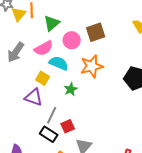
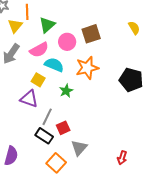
yellow triangle: (19, 14) -> (15, 26), moved

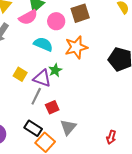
pink semicircle: (39, 50) -> (28, 17), moved
yellow square: (38, 80) -> (20, 74), moved
purple triangle: (29, 99) -> (42, 78), moved
black rectangle: (44, 136) -> (33, 128), moved

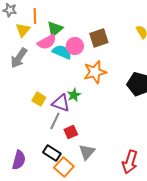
cyan semicircle: (43, 44) -> (62, 52), moved
red arrow: (111, 137) -> (130, 162), size x1.6

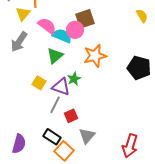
green triangle: (55, 29) -> (55, 56), moved
brown square: (99, 38) -> (85, 19), moved
pink semicircle: (47, 42) -> (47, 26), turned -114

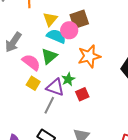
yellow triangle: (23, 14) -> (50, 19), moved
pink semicircle: (47, 26) -> (31, 62), moved
red square: (71, 116) -> (82, 94), moved

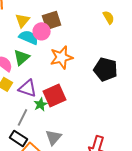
green star: (68, 79) -> (41, 104), moved
red square: (82, 94) -> (55, 95), size x1.6
gray line: (49, 105) -> (23, 117), moved

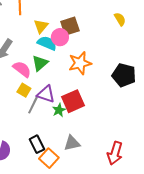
yellow semicircle: (109, 17) -> (120, 19), moved
gray line: (23, 117) -> (33, 105), moved
gray triangle: (54, 137) -> (72, 143), turned 36
black rectangle: (19, 138) -> (37, 144), turned 30

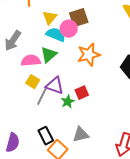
pink semicircle: (22, 69) -> (31, 61), turned -42
red square: (73, 101) -> (82, 93), size x0.6

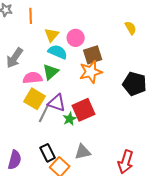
brown square: (79, 18) -> (93, 55), moved
pink circle: (69, 29) -> (76, 38), moved
yellow square: (33, 82) -> (35, 99), size x1.5
red square: (82, 93) -> (84, 110), size x1.6

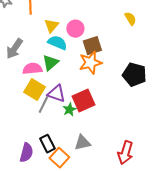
purple semicircle: (15, 160) -> (26, 153), moved

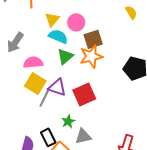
green triangle: (50, 63) -> (65, 56), moved
green star: (69, 110) -> (68, 121), moved

